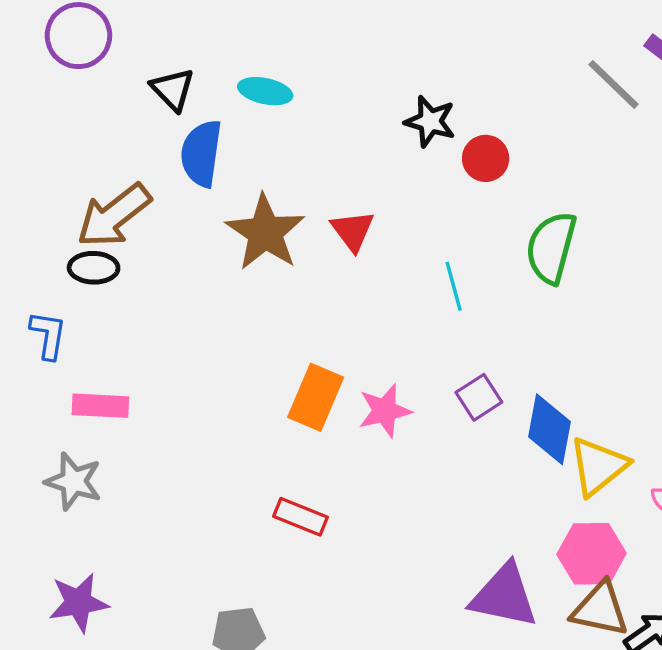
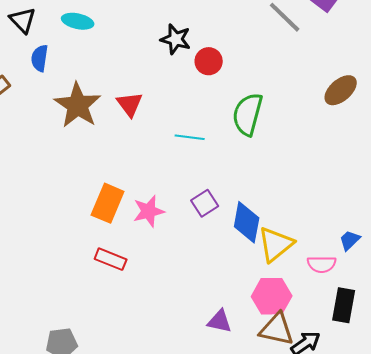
blue semicircle: (201, 153) -> (40, 58), size x0.7
cyan line: (454, 286) -> (190, 137), turned -68
red rectangle: (301, 517) -> (111, 259), moved
purple triangle: (504, 596) -> (220, 321), size x0.6

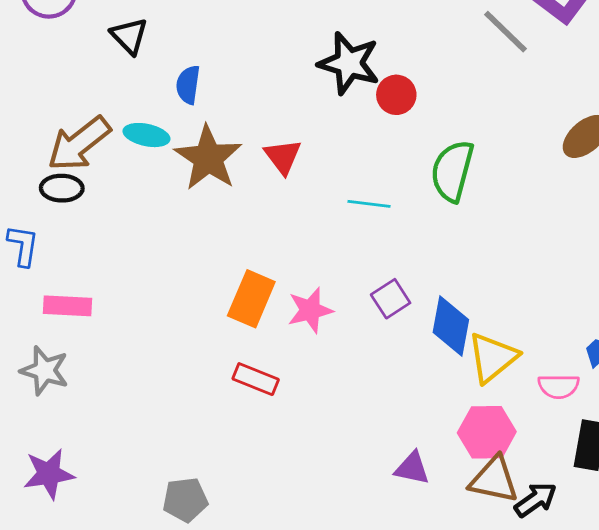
cyan ellipse: (78, 21) -> (146, 135), moved
black star: (176, 39) -> (349, 63), size x1.4
blue semicircle: (40, 58) -> (188, 85), moved

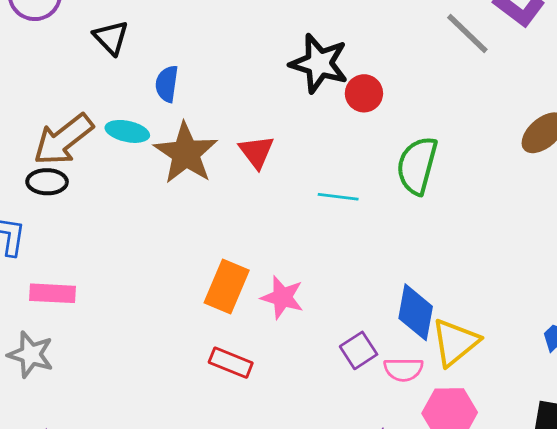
purple square: (391, 299) -> (359, 350), moved
pink star: (310, 310) -> (282, 297), turned 30
pink semicircle: (559, 386) -> (403, 369), moved

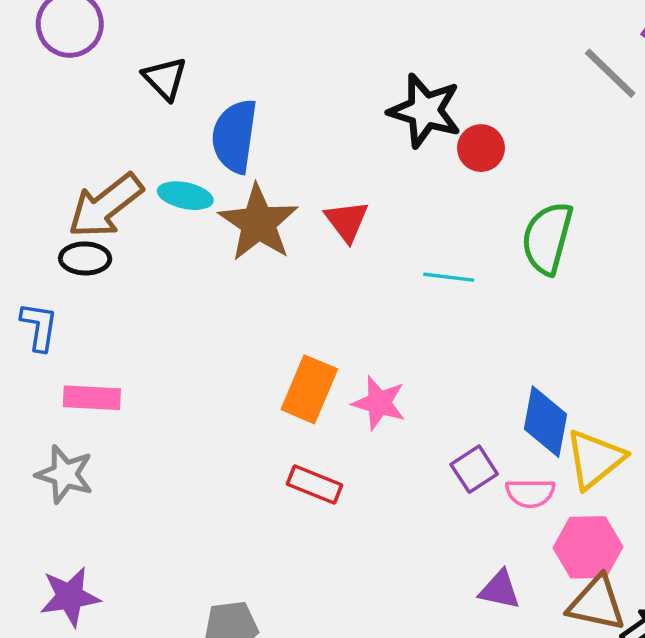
blue semicircle: (167, 84) -> (235, 136), size x1.6

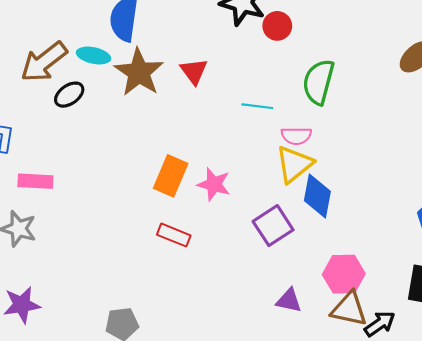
black ellipse: (85, 258) -> (69, 95), moved, turned -36
yellow triangle: (595, 459) -> (294, 164), moved
purple square: (474, 469) -> (273, 226), size x1.4
pink semicircle: (530, 493) -> (296, 136), moved

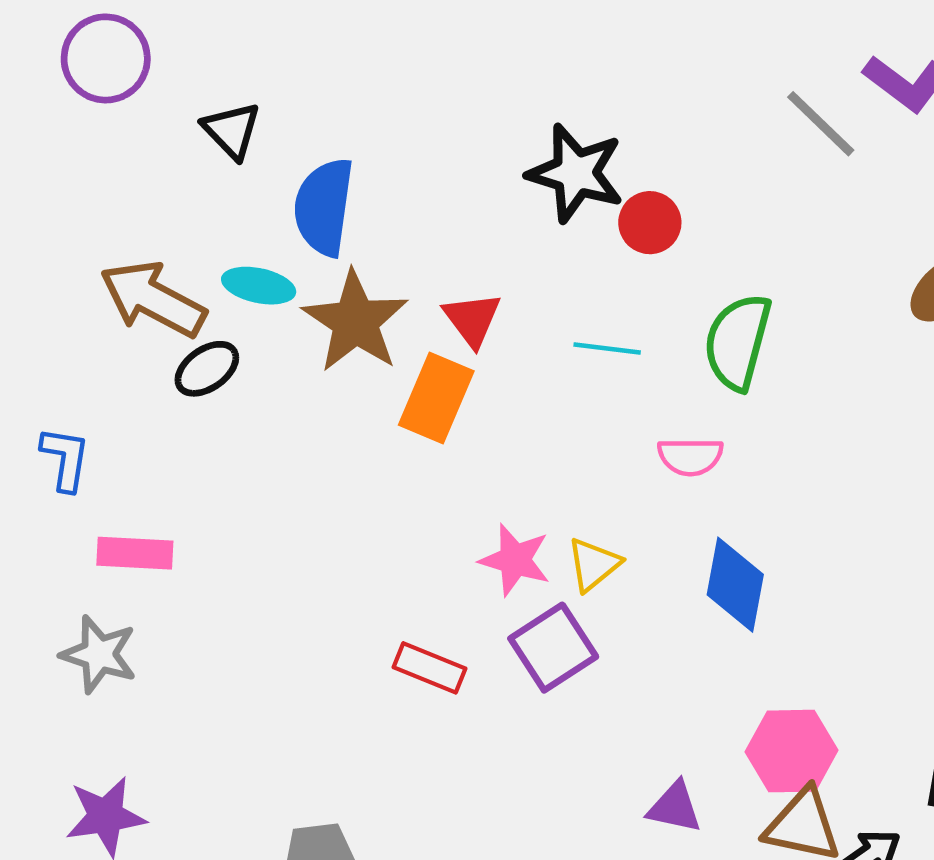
brown arrow: (44, 62) -> (153, 299), turned 66
cyan line: (257, 106) -> (607, 349), moved
yellow triangle: (294, 164) -> (594, 564), moved, size x0.7
orange rectangle: (171, 176) -> (436, 398), moved
purple square: (273, 226) -> (553, 648), moved

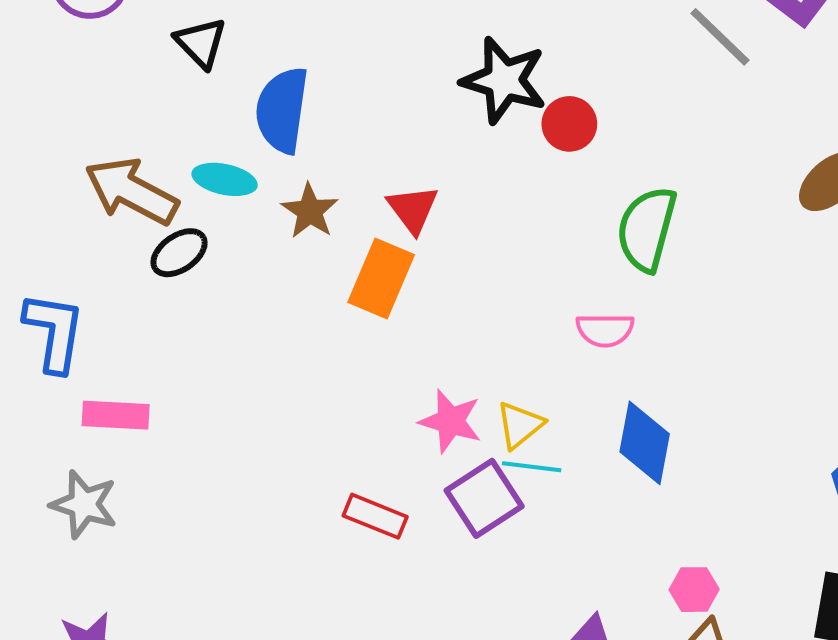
brown star: (355, 322) -> (310, 211), size x0.6
cyan line: (607, 349) -> (532, 467), moved
blue L-shape: (65, 459) -> (54, 332), size x1.4
pink hexagon: (792, 751) -> (694, 590), size x0.6

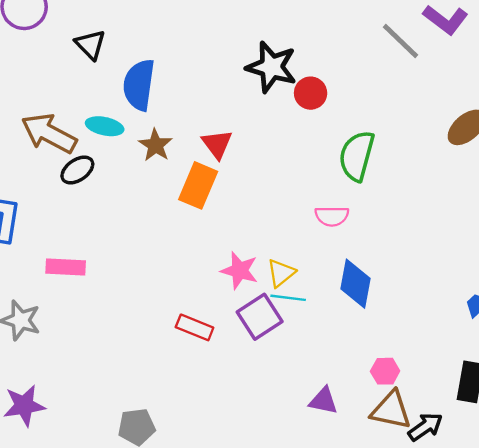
pink rectangle: (116, 415) -> (66, 267), moved

